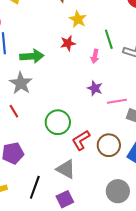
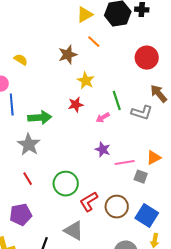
pink arrow: (95, 56) -> (103, 118), turned 48
red line: (14, 111) -> (28, 179), moved

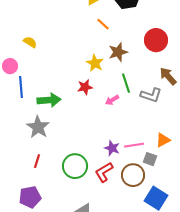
brown star: (68, 55) -> (118, 52), moved
purple star: (103, 150) -> (112, 148), moved
red line: (28, 179) -> (37, 161), turned 48
red L-shape: (89, 202) -> (104, 172), moved
brown circle: (117, 207) -> (133, 175), moved

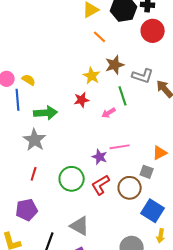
red circle: (156, 40) -> (153, 31), moved
yellow semicircle: (30, 42) -> (29, 80), moved
gray L-shape: (151, 95) -> (143, 76), moved
pink line: (134, 145) -> (120, 147), moved
purple star: (112, 148) -> (100, 157), moved

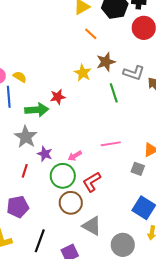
red star: (82, 100) -> (58, 97), moved
pink arrow: (109, 113) -> (75, 156), moved
purple star: (100, 157) -> (45, 154), moved
brown circle: (130, 188) -> (71, 203), moved
gray triangle: (80, 226) -> (92, 226), moved

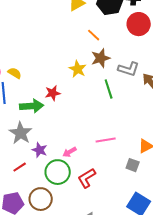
orange line: (91, 34) -> (94, 35), moved
red line: (25, 171) -> (20, 167), turned 40
brown circle: (71, 203) -> (41, 199), moved

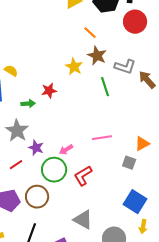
brown star: (101, 58) -> (97, 56), turned -30
green arrow: (32, 106) -> (28, 104), size x0.6

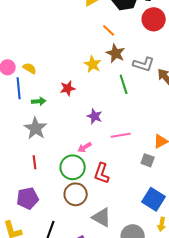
green arrow: (28, 104) -> (39, 101), moved
purple star: (36, 148) -> (95, 116), moved
red line: (16, 165) -> (35, 162), turned -64
red L-shape: (83, 176) -> (102, 173), turned -40
brown circle: (37, 197) -> (76, 194), moved

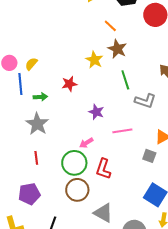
gray L-shape: (144, 64) -> (145, 101), moved
yellow semicircle: (30, 68) -> (31, 64), turned -80

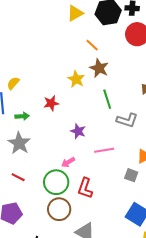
red line: (36, 158) -> (18, 177), turned -56

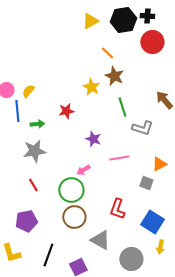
gray star: (19, 143) -> (34, 151), turned 30
red line: (18, 177) -> (33, 185), turned 32
red L-shape: (85, 188) -> (117, 209), moved

